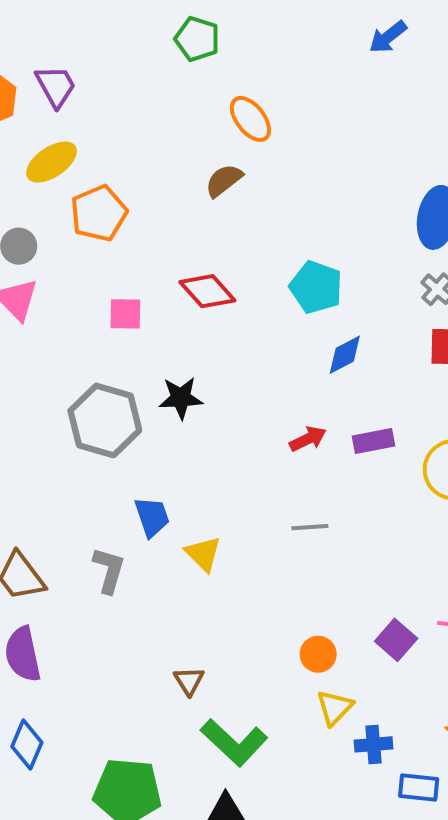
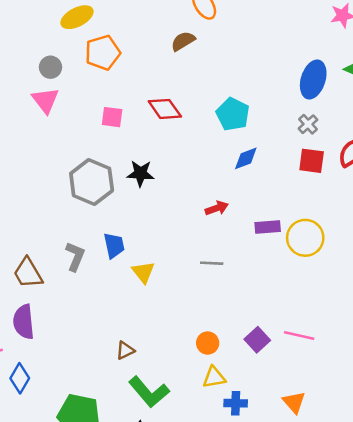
purple rectangle: (374, 441) -> (268, 227), moved
gray L-shape: (109, 570) -> (75, 256), moved
brown triangle: (189, 681) -> (125, 350), turned 30
yellow triangle: (335, 708) -> (214, 377), turned 30

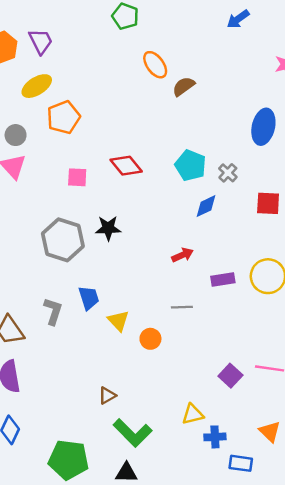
brown semicircle: (183, 41) -> (184, 86), moved
gray cross: (308, 124) -> (228, 173), moved
purple rectangle: (268, 227) -> (223, 279), moved
orange circle: (208, 343) -> (150, 339), moved

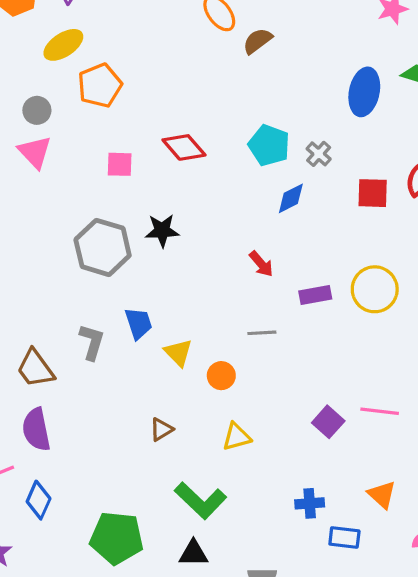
red arrow: (182, 255) -> (261, 264), turned 75
brown triangle: (107, 396) -> (161, 429), moved
yellow triangle: (193, 414) -> (237, 437), moved

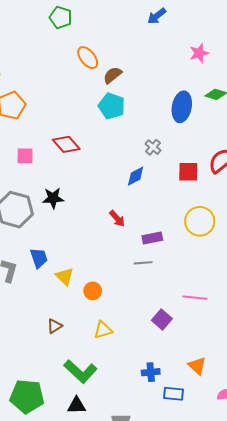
cyan pentagon: (269, 145) -> (112, 106), moved
yellow circle: (375, 289) -> (200, 221), moved
gray line: (262, 333) -> (143, 263), moved
pink line: (380, 411) -> (195, 298), moved

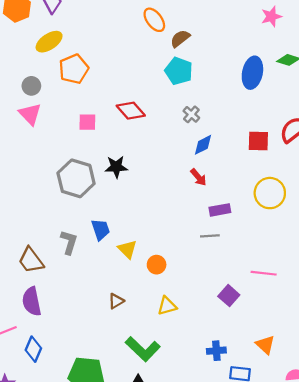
gray cross: (153, 147) -> (191, 114), moved
red arrow: (117, 219) -> (198, 177), moved

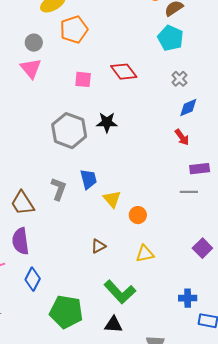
blue diamond: (33, 349) -> (33, 279), moved

